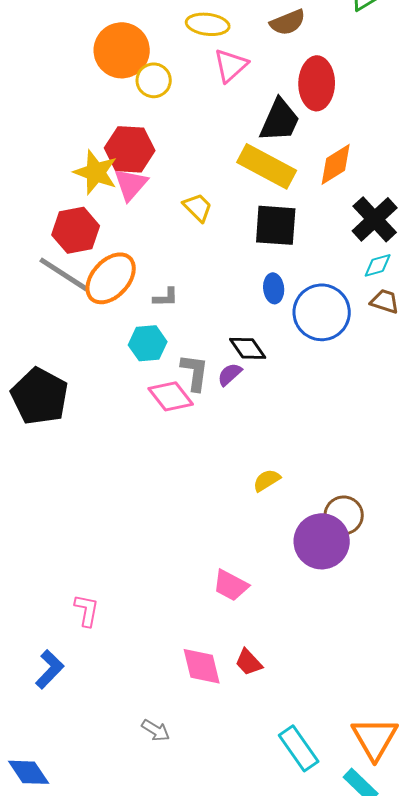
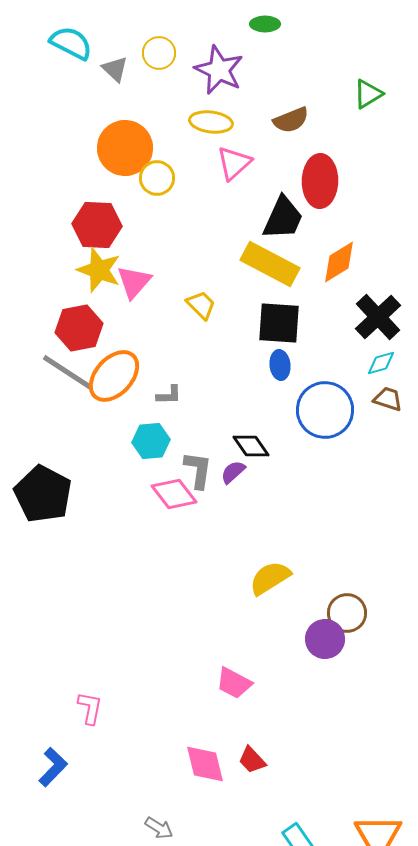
red hexagon: (130, 149) -> (97, 225), moved
blue ellipse: (274, 288) -> (280, 365), moved
yellow semicircle: (267, 480) -> (270, 578), size x1.5
purple circle: (322, 541) -> (325, 639), size x0.7

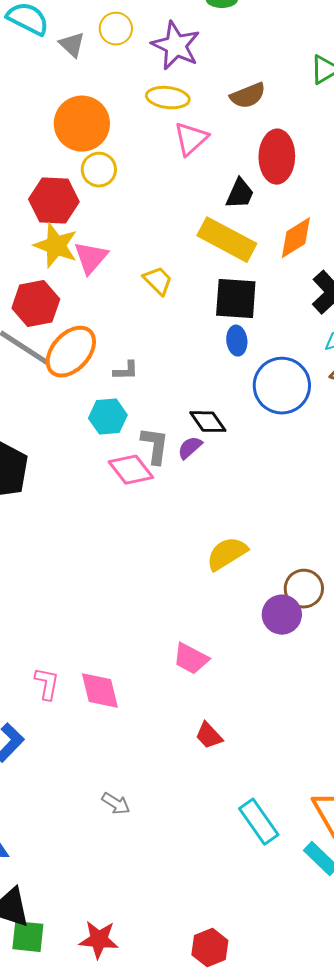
yellow circle: (157, 178) -> (99, 170), moved
black trapezoid: (283, 218) -> (240, 194), size x0.7
pink diamond: (205, 764) -> (100, 691), moved

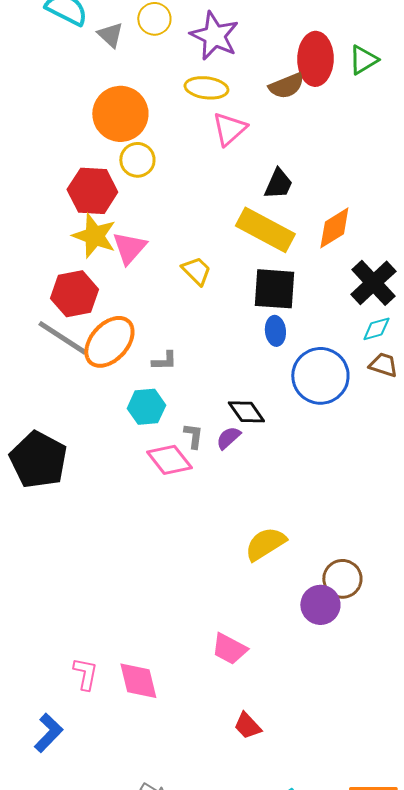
red ellipse: (277, 157) -> (315, 59), moved
gray L-shape: (155, 446) -> (193, 436), size x0.7

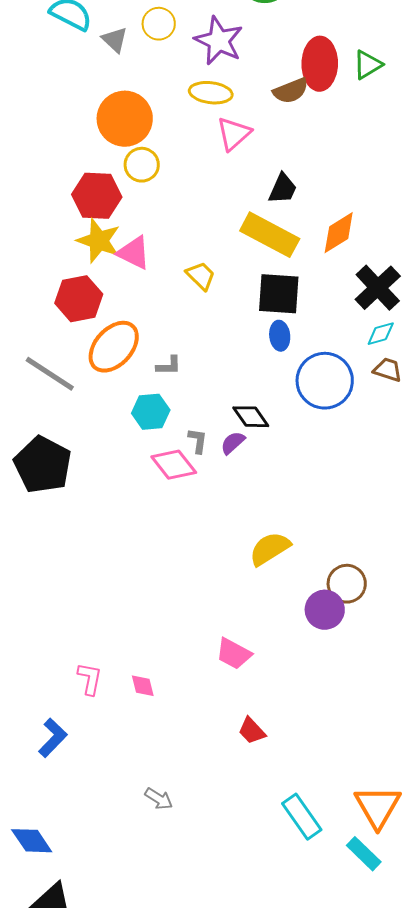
pink triangle: (129, 248) -> (134, 253), turned -45
gray line: (62, 338) -> (50, 374), moved
pink diamond: (138, 681) -> (143, 686), size x0.6

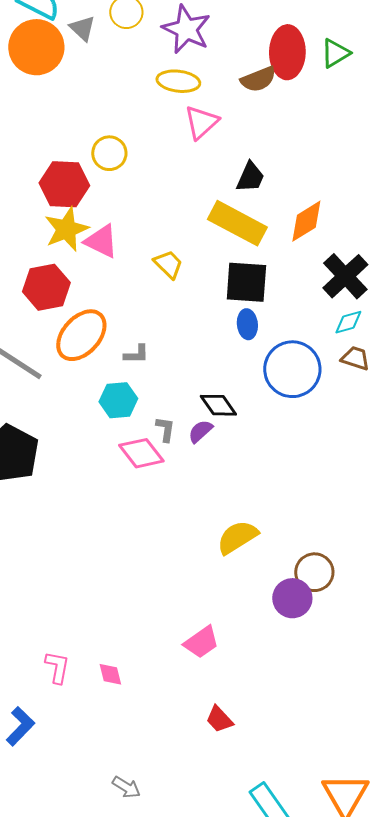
orange circle: (125, 119) -> (36, 47), moved
yellow star: (99, 241) -> (66, 229), turned 30
pink trapezoid: (234, 654) -> (201, 642), turned -63

